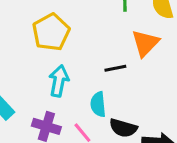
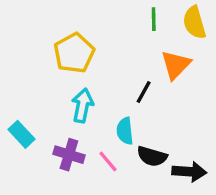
black line: (115, 68) -> (144, 92), turned -50

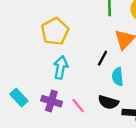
cyan semicircle: (125, 131) -> (118, 77), moved
cyan rectangle: (22, 134) -> (19, 98), moved

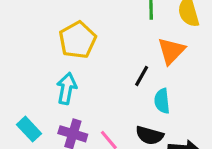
cyan arrow: (61, 67) -> (67, 88), moved

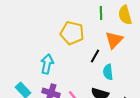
yellow pentagon: (78, 40) -> (72, 33), moved, turned -30

